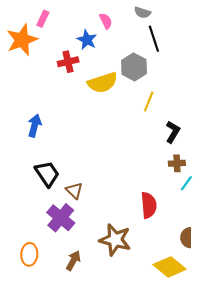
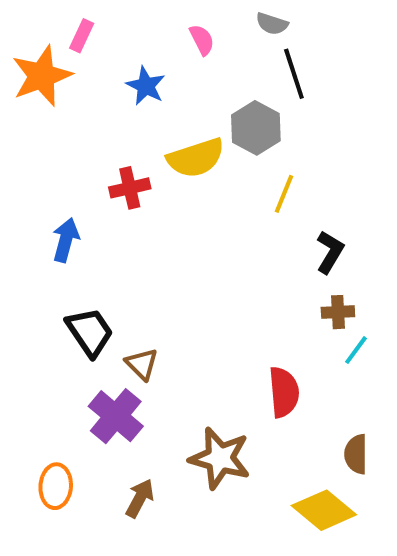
blue star: (87, 40) -> (146, 86), moved
red cross: (68, 62) -> (130, 188), moved

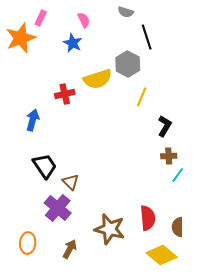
gray semicircle: (272, 24) -> (126, 12), moved
pink semicircle: (202, 40) -> (84, 20), moved
red semicircle: (284, 392) -> (148, 218), moved

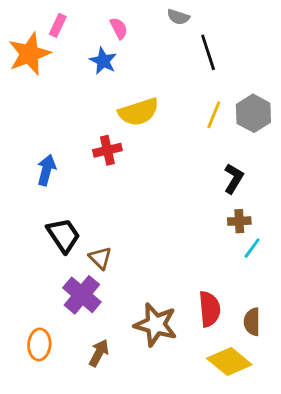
gray hexagon: (128, 64) -> (253, 113), moved
red cross: (65, 94) -> (107, 150), moved
yellow line: (142, 97) -> (214, 115), moved

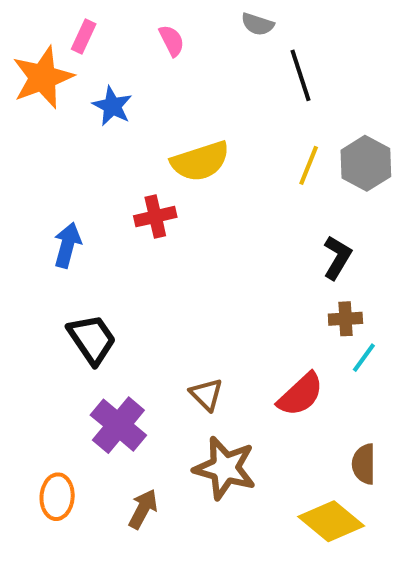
blue star: (103, 61) -> (112, 106), moved
brown triangle: (100, 258) -> (206, 394), moved
red semicircle: (209, 309) -> (300, 394), moved, turned 52

